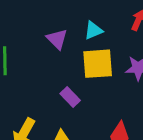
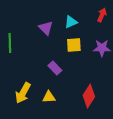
yellow square: (98, 64) -> (74, 45), size x0.7

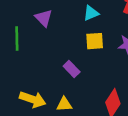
purple triangle: (46, 28) -> (44, 18), moved
yellow arrow: (23, 93) -> (33, 99), turned -100

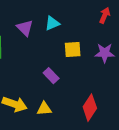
cyan triangle: (91, 13) -> (52, 23), moved

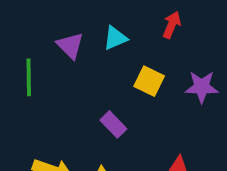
red arrow: (105, 15) -> (172, 25), moved
yellow square: (73, 50) -> (149, 81), turned 30

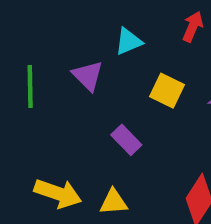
purple triangle: (70, 46) -> (88, 76), moved

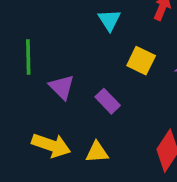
cyan triangle: (128, 41) -> (109, 20), turned -40
purple triangle: (88, 76) -> (62, 87), moved

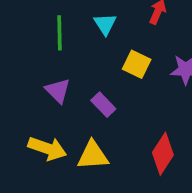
green line: (28, 57) -> (60, 33), moved
yellow triangle: (97, 152) -> (93, 155), size x1.4

